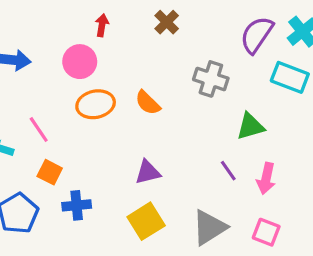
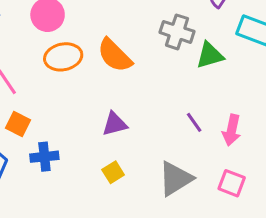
orange semicircle: (148, 103) -> (115, 55), size x1.4
green triangle: (250, 126) -> (210, 55), moved
yellow square: (146, 221) -> (113, 172), size x0.6

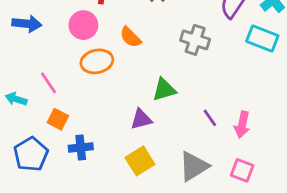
orange semicircle: (115, 55) -> (130, 37), moved, size x0.7
green triangle: (210, 55) -> (164, 90), moved
yellow square: (113, 172) -> (140, 161), size x1.5

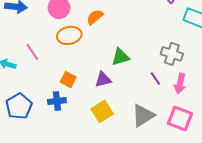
orange semicircle: (130, 37) -> (95, 17), turned 96
gray cross: (195, 40) -> (172, 54), moved
orange square: (58, 119) -> (68, 80), moved
pink square: (242, 170) -> (180, 119), size x1.4

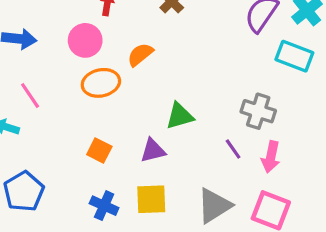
pink line: (32, 52) -> (30, 95), moved
blue cross: (57, 101) -> (104, 206), moved, turned 30
yellow square: (102, 111) -> (151, 199), turned 30

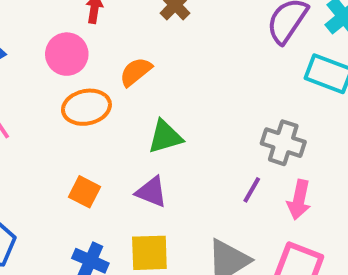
green triangle: (180, 116) -> (165, 137), moved
purple line: (233, 149) -> (252, 190), turned 65
purple triangle: (153, 151) -> (151, 192), turned 36

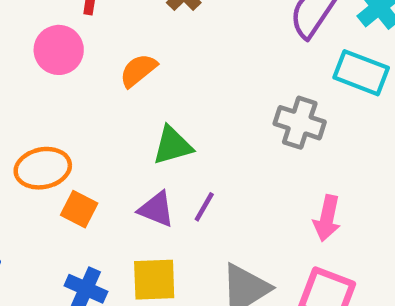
orange ellipse: (86, 107) -> (43, 168), moved
gray cross: (283, 143) -> (300, 123), moved
purple line: (252, 190) -> (204, 207), moved

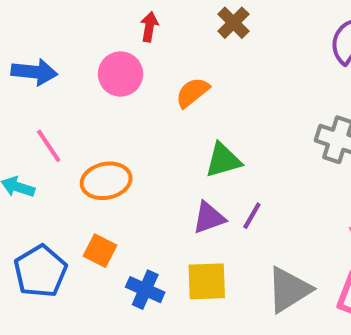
orange square: (79, 209) -> (100, 251), moved
purple triangle: (156, 209) -> (209, 218), turned -42

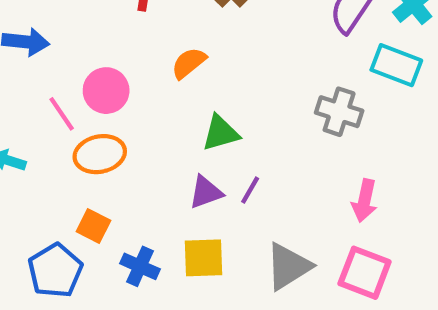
pink circle: (121, 74) -> (106, 91), moved
pink line: (49, 146) -> (62, 114), moved
blue pentagon: (40, 271) -> (55, 271), moved

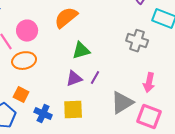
orange semicircle: (189, 63) -> (66, 18), size x1.4
gray triangle: (288, 266) -> (122, 103), moved

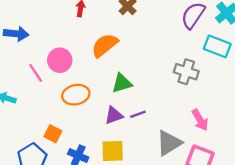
orange ellipse: (24, 61) -> (76, 95), moved
purple line: (95, 78) -> (138, 114), turned 40
pink arrow: (149, 83) -> (200, 120), turned -42

